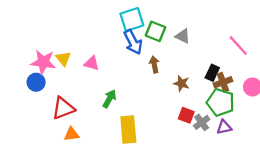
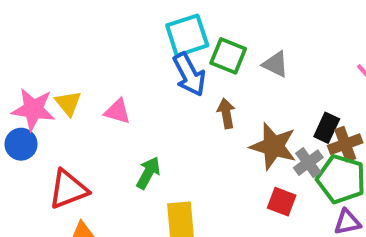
brown star: (182, 83) -> (273, 146), size x1.6
gray cross: (202, 122) -> (308, 163), moved

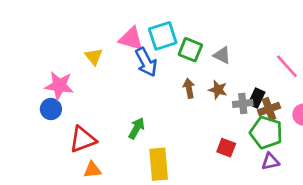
blue arrow: (189, 74) -> (146, 62), moved
yellow triangle: (68, 103) -> (94, 57), moved
pink triangle: (117, 111) -> (131, 39), moved, size x1.4
brown star: (273, 146) -> (218, 90), moved, size x0.6
gray cross: (308, 163) -> (243, 103), moved, turned 30

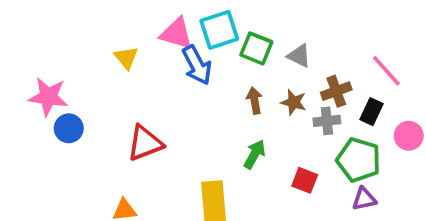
pink star: (59, 86) -> (48, 97), moved
black rectangle: (257, 98) -> (372, 112), moved
brown cross: (269, 109) -> (336, 91), moved
green arrow: (136, 128) -> (255, 154), moved
red triangle: (83, 139) -> (145, 143), moved

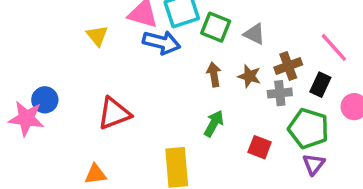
blue arrow: (197, 65) -> (161, 42), turned -48
pink star: (48, 97) -> (26, 118), moved
purple triangle: (364, 199) -> (314, 164), turned -40

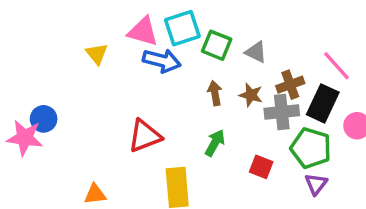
black rectangle: (320, 85) -> (323, 103), size x1.5
gray cross: (280, 93) -> (282, 112), size x1.4
red triangle: (114, 113) -> (145, 136), moved

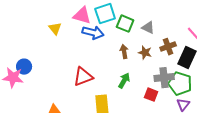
gray cross: (282, 112) -> (164, 78), moved

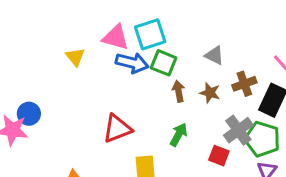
green square: (125, 24) -> (164, 63), moved
gray cross: (164, 78) -> (238, 130), turned -30

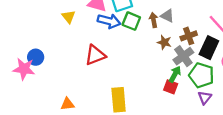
brown arrow: (179, 91) -> (154, 20), moved
red triangle: (117, 129) -> (95, 55), moved
gray cross: (238, 130) -> (183, 56), moved
green arrow: (179, 135) -> (175, 74), moved

